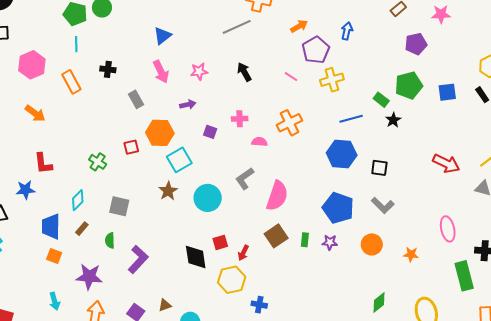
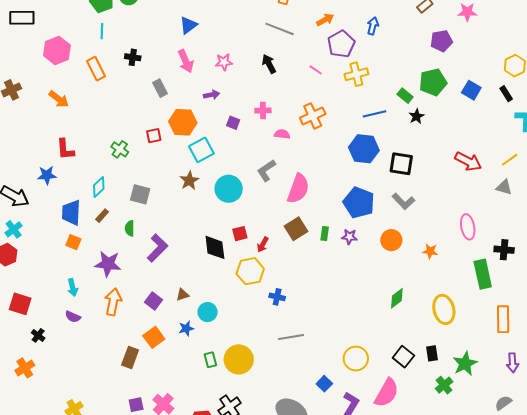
gray line: (237, 27) -> (280, 29), moved, turned 44
blue square: (447, 92) -> (471, 90), turned 36
black square: (379, 168) -> (401, 164), size x1.4

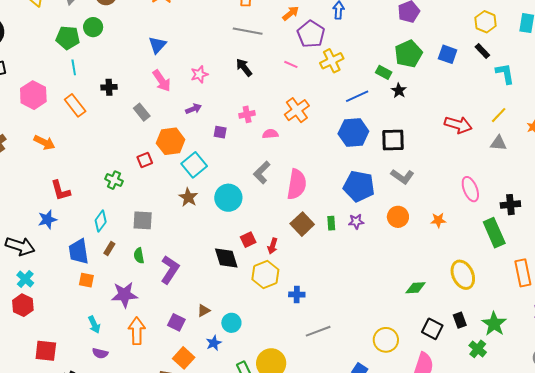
green diamond: (397, 298) -> (416, 288), moved, turned 45

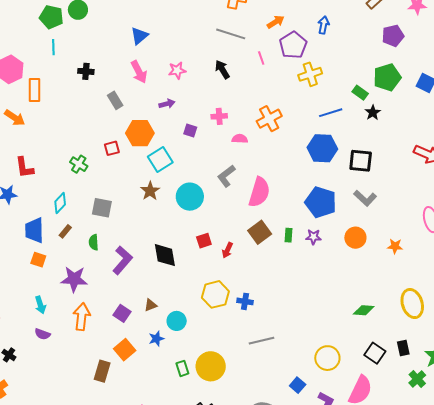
pink line: (291, 64) -> (261, 58), moved, turned 40
orange rectangle: (75, 105) -> (35, 90), moved, turned 30
black diamond: (226, 258) -> (165, 255), moved
yellow hexagon: (265, 274) -> (215, 294), moved

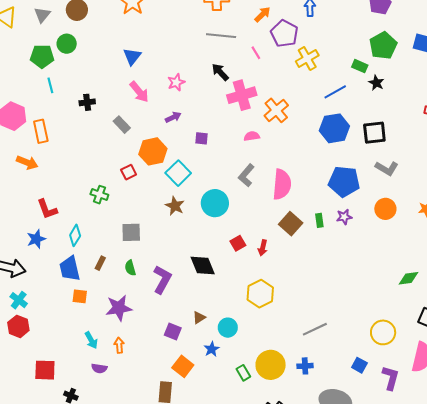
pink cross: (219, 116) -> (242, 95), moved, size x1.8
cyan diamond: (60, 203) -> (75, 235), moved
blue cross: (245, 301) -> (305, 366), moved
orange arrow: (82, 317) -> (119, 345), moved, size x0.6

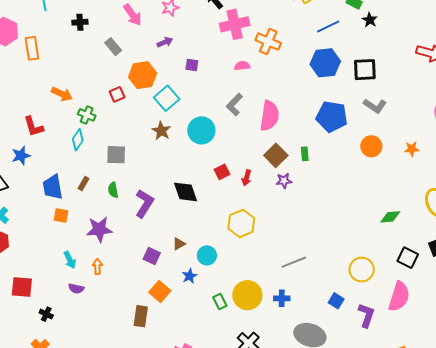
orange cross: (276, 110) -> (268, 42), turned -30
orange arrow: (27, 162) -> (62, 94), moved
purple star: (344, 217) -> (284, 181), moved
cyan diamond: (75, 235) -> (78, 140), moved

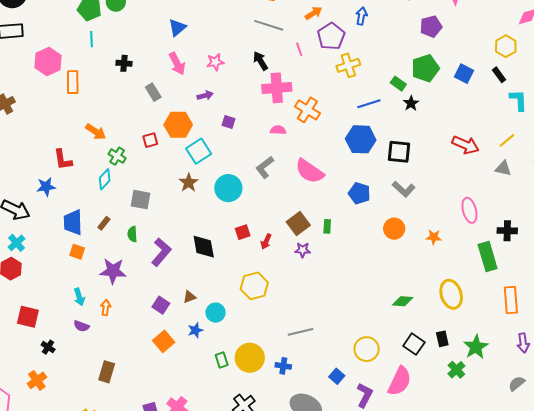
pink semicircle: (269, 116) -> (310, 171), moved, turned 108
blue pentagon: (332, 116) -> (359, 193), size x0.7
brown rectangle: (141, 316) -> (107, 372), moved

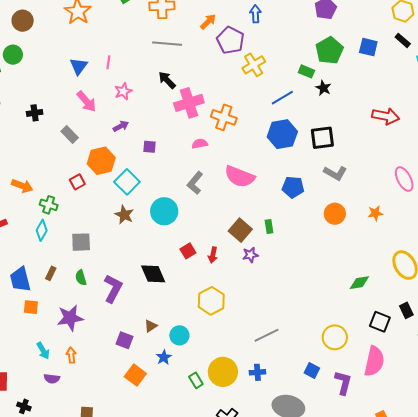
pink line: (299, 49) -> (108, 62), moved, turned 40

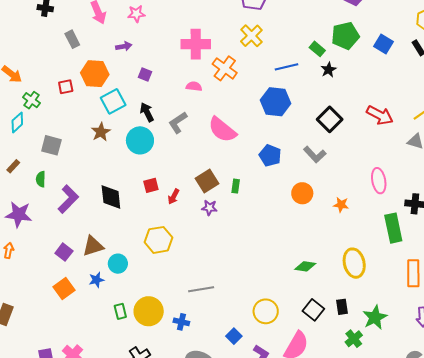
yellow cross: (254, 65) -> (251, 36), moved, turned -30
black arrow: (167, 80) -> (147, 112), moved
black square: (322, 138) -> (330, 119), moved, turned 35
brown triangle: (151, 326) -> (93, 246), size x1.6

